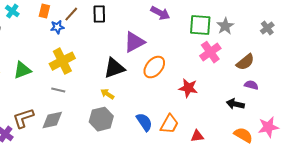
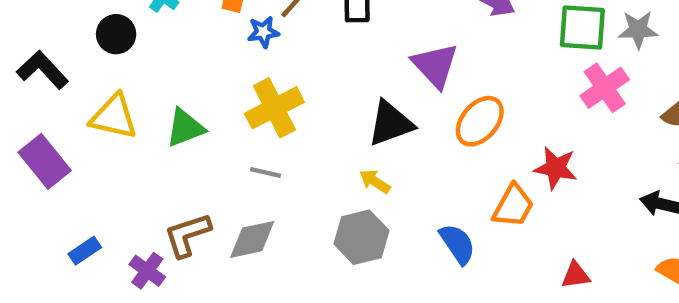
gray star: (225, 26) -> (638, 30), turned 30
purple triangle: (134, 42) -> (435, 65), turned -45
orange trapezoid: (169, 124) -> (513, 206), moved

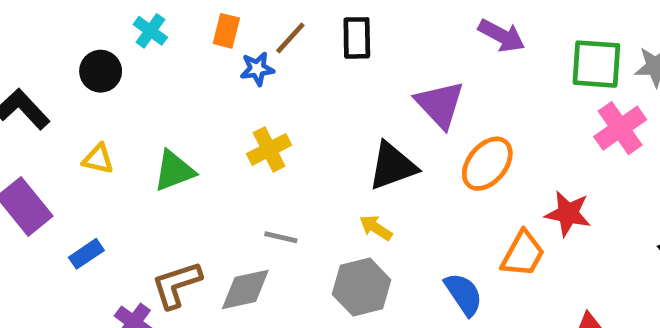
yellow cross: (274, 108) -> (269, 149), size x0.7
yellow triangle: (114, 117) -> (98, 159), size x0.6
gray line: (266, 172) -> (281, 237), moved
blue rectangle: (85, 251) -> (86, 254), moved

